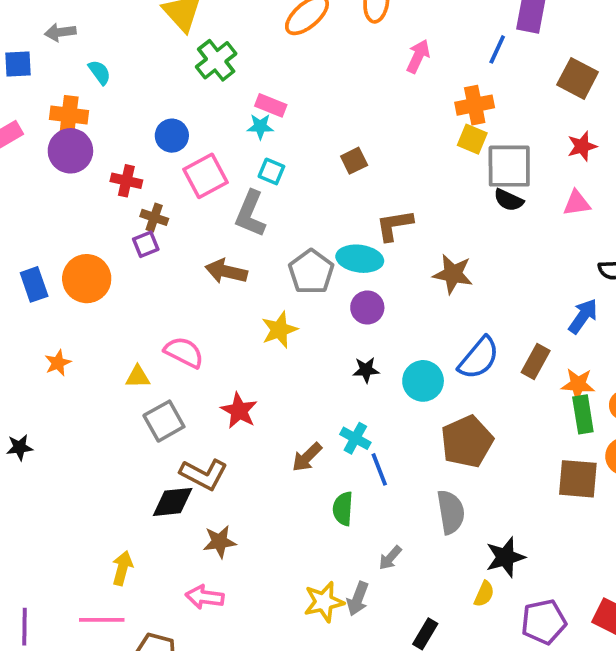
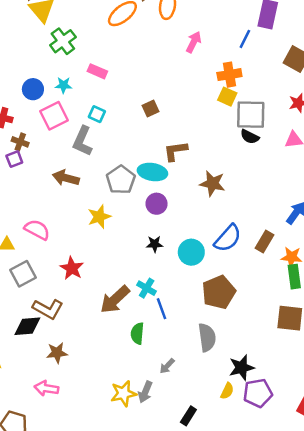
cyan star: (260, 127) -> (63, 85), moved
brown arrow: (307, 457) -> (115, 300), size x1.5
purple pentagon: (544, 622) -> (258, 393), moved

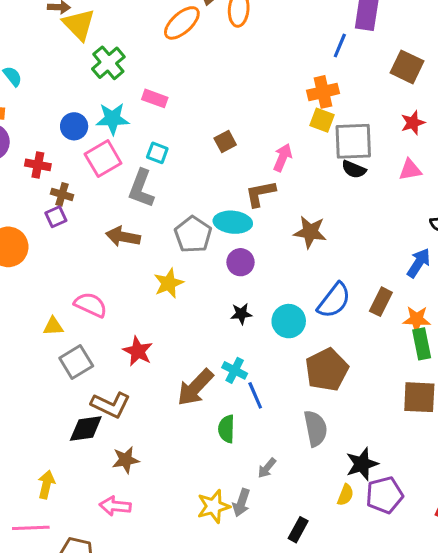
pink arrow: (194, 42) -> (283, 158), moved
cyan star: (63, 85) -> (113, 119), size x1.5

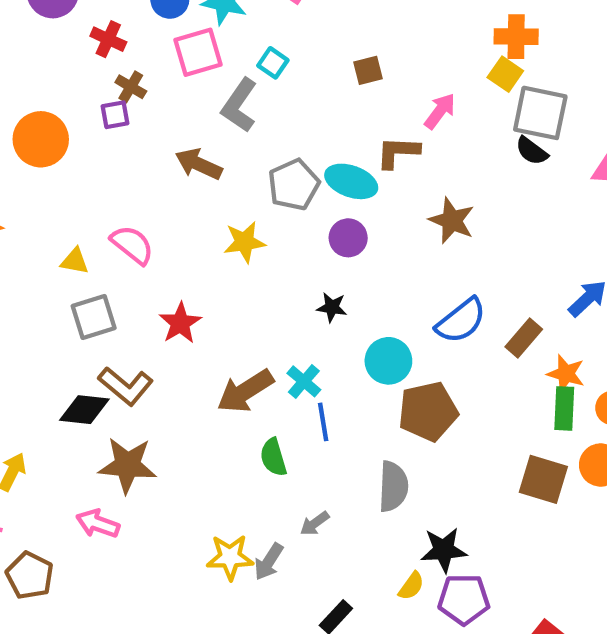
cyan circle: (289, 321) -> (388, 361), moved
green semicircle: (226, 429) -> (273, 457), turned -32
brown star: (126, 460) -> (127, 465), size x1.5

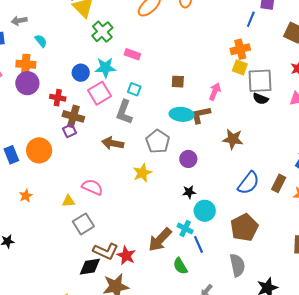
brown square: (368, 70) -> (178, 82), turned 32
brown cross: (131, 87) -> (73, 116), size x1.5
cyan ellipse: (351, 181) -> (182, 114), moved
red star: (180, 323) -> (126, 256), moved
cyan circle: (388, 361) -> (205, 211), moved

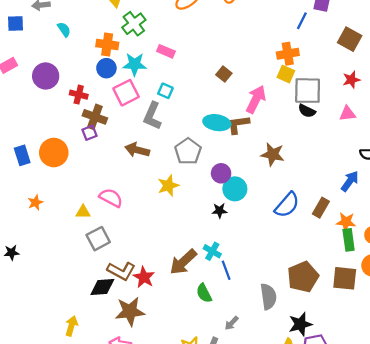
orange cross: (26, 64) -> (107, 44), moved
brown square: (178, 82) -> (224, 74), moved, turned 32
pink arrow: (215, 92) -> (256, 99), size x1.4
cyan circle: (205, 211) -> (235, 189), moved
brown pentagon: (244, 228) -> (303, 277), moved

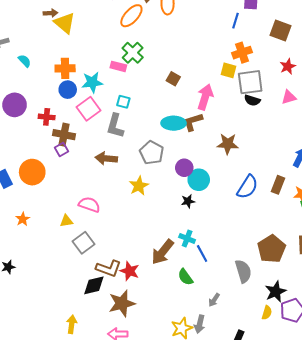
green cross: (134, 24) -> (133, 53), moved
orange cross: (288, 54) -> (242, 53), moved

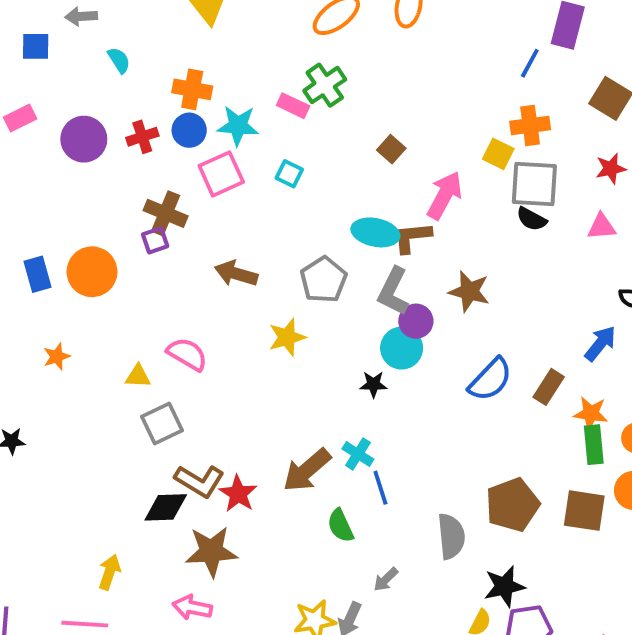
red cross: (47, 117) -> (142, 137), moved, turned -35
gray L-shape: (115, 126) -> (393, 291), moved
purple circle: (184, 168) -> (416, 321), moved

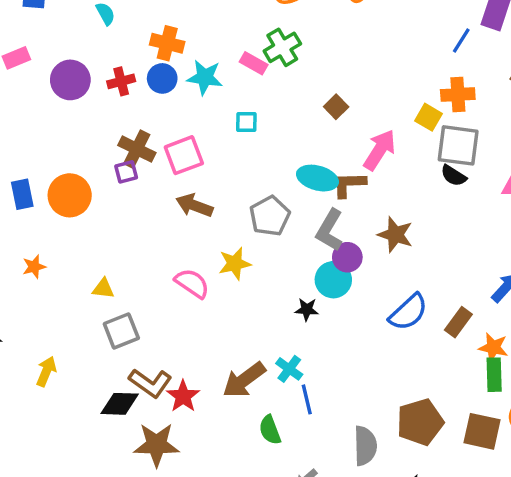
pink square: (221, 174) -> (184, 155), moved
cyan square: (289, 174) -> (246, 122), turned -30
pink semicircle: (187, 354) -> (192, 283), moved
yellow arrow: (109, 572) -> (46, 371), moved

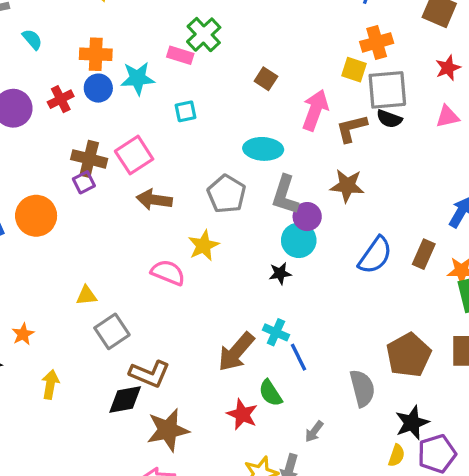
brown L-shape: (349, 184) -> (351, 128), moved
orange star: (34, 267) -> (23, 334), moved
red star: (183, 396) -> (242, 414), moved

